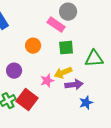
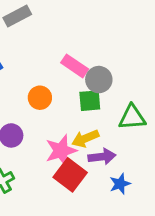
gray circle: (68, 12) -> (99, 80), moved
pink star: (47, 81) -> (61, 151), size x1.5
red square: (27, 100) -> (70, 175), moved

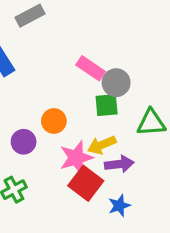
orange circle: (40, 98) -> (54, 121), moved
blue star: (120, 184) -> (119, 206), moved

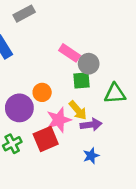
purple circle: (24, 142) -> (19, 108), size x1.5
yellow arrow: (102, 145) -> (78, 110), turned -108
red square: (86, 183) -> (46, 139), moved, turned 30

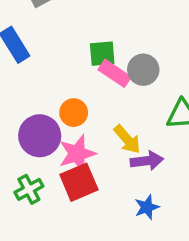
pink rectangle: (70, 53) -> (115, 73), moved
green square: (81, 80) -> (102, 54), moved
pink star: (59, 120) -> (77, 154), moved

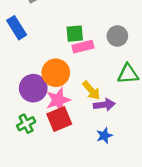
gray circle: (143, 70) -> (117, 36), moved
pink rectangle: (115, 73) -> (83, 47), turned -48
orange circle: (74, 113) -> (56, 73), size x1.5

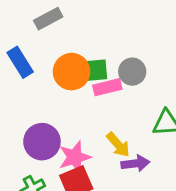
gray circle: (117, 36) -> (132, 72), moved
orange circle: (56, 73) -> (72, 72), moved

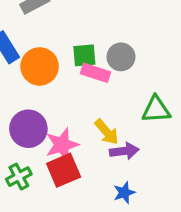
orange circle: (72, 72) -> (40, 66), moved
pink rectangle: (107, 87) -> (95, 73), turned 32

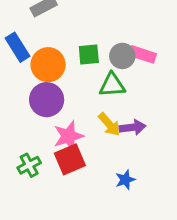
pink rectangle: (95, 73) -> (143, 54), moved
green triangle: (156, 110) -> (112, 85), moved
purple circle: (28, 129) -> (47, 100), moved
purple arrow: (124, 151) -> (133, 127), moved

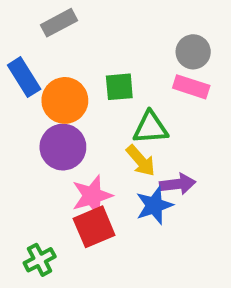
gray circle: (122, 56) -> (193, 52), moved
yellow arrow: (109, 124) -> (141, 161), moved
green cross: (29, 165) -> (40, 260), moved
blue star: (125, 180) -> (154, 205), moved, size x1.4

